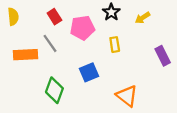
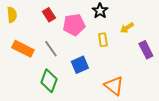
yellow arrow: (143, 18) -> (127, 28), moved
gray line: (50, 43) -> (51, 49), moved
orange rectangle: (25, 55) -> (23, 49), turned 30

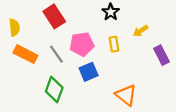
yellow semicircle: (12, 15) -> (14, 28), moved
red rectangle: (49, 15) -> (54, 16), size x1.5
pink pentagon: (74, 25) -> (82, 44), moved

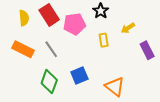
yellow semicircle: (14, 28) -> (24, 18), moved
pink pentagon: (82, 44) -> (74, 24), moved
blue square: (89, 72) -> (79, 75), moved

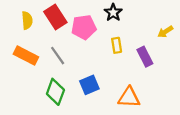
yellow arrow: (128, 28) -> (165, 32), moved
purple rectangle: (147, 50) -> (145, 57), moved
orange triangle: (115, 87) -> (129, 97), turned -35

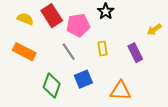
yellow semicircle: (27, 20) -> (25, 19), turned -63
yellow rectangle: (117, 45) -> (102, 48), moved
gray line: (58, 56) -> (69, 52), moved

